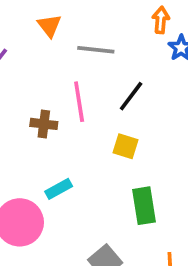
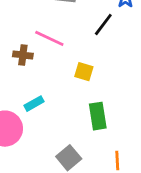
black line: (131, 96) -> (103, 24), moved
pink line: (79, 102) -> (49, 38), turned -56

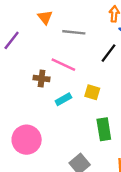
cyan rectangle: (34, 104) -> (63, 99), moved

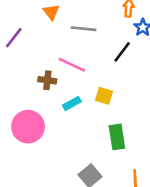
pink circle: (27, 140) -> (28, 127), moved

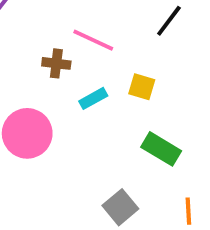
green rectangle: (117, 137) -> (161, 149), turned -50

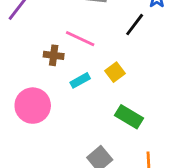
yellow square: (142, 87) -> (115, 72), turned 36

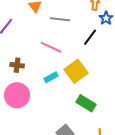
brown cross: (54, 55) -> (17, 65), moved
yellow square: (115, 72) -> (76, 71), size x1.6

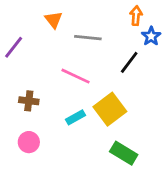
pink circle: (17, 95) -> (29, 142), size x0.6

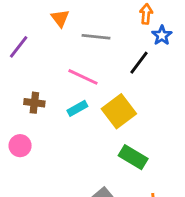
cyan rectangle: (76, 117) -> (77, 108), moved
pink circle: (29, 142) -> (20, 146), moved

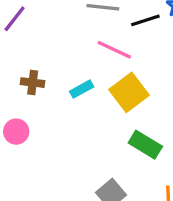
black line: (139, 63) -> (145, 20), moved, turned 35
pink line: (83, 77) -> (114, 50), moved

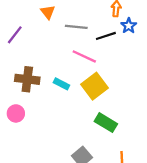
brown cross: (33, 83) -> (27, 79), size x1.5
cyan rectangle: (82, 89) -> (61, 84), turned 56

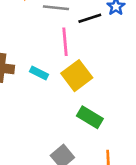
pink line: (84, 56) -> (65, 42), turned 60

